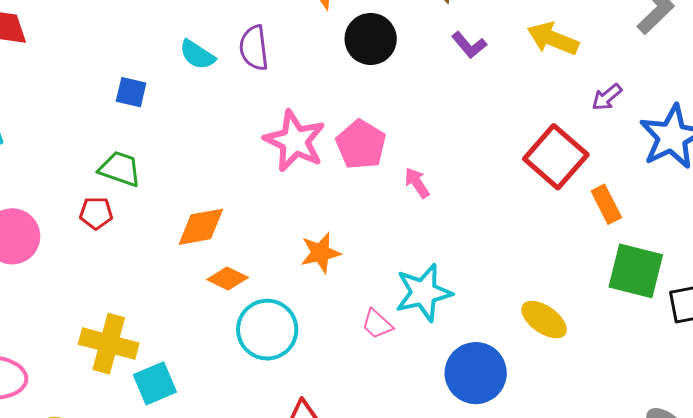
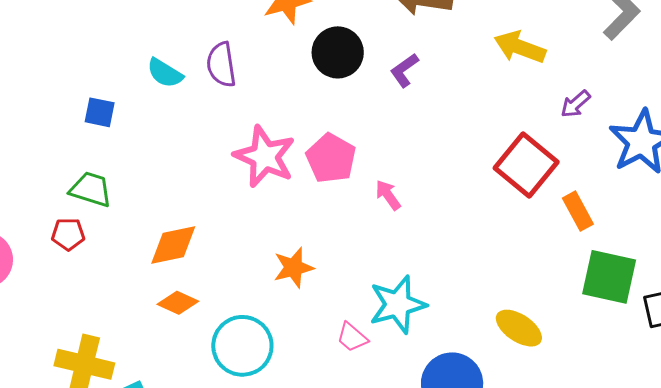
purple L-shape: (469, 45) -> (404, 70), moved, turned 96
orange diamond: (228, 279) -> (178, 303), moved

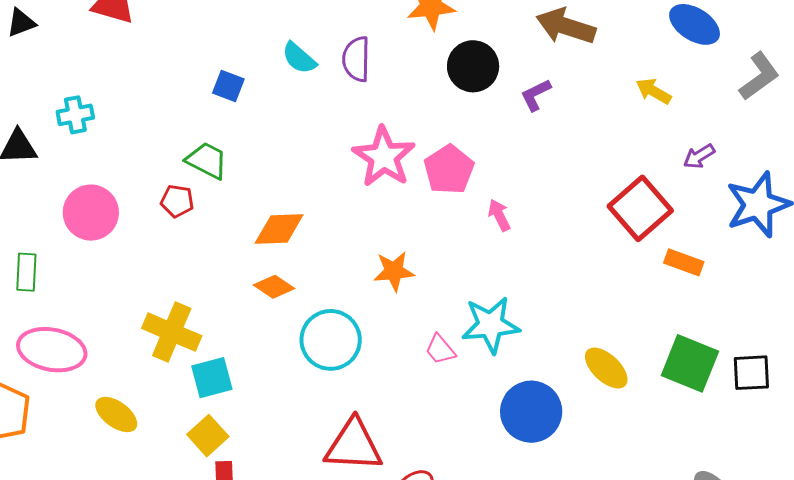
yellow arrow: (520, 47) -> (654, 91), size x0.7
orange rectangle: (578, 211) -> (684, 262), turned -51
green square: (609, 277) -> (690, 363), moved

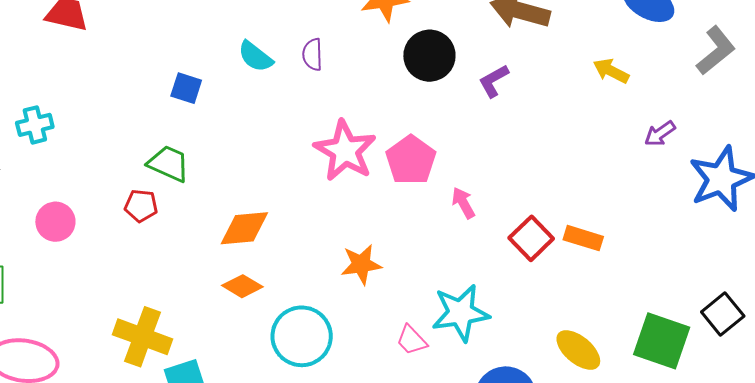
purple semicircle: (356, 59) -> (312, 55), size x0.7
red square: (640, 208) -> (531, 238), moved, size x0.7
pink circle: (91, 213) -> (55, 222), size x0.7
orange rectangle: (684, 262) -> (583, 238), moved
black square: (751, 373) -> (723, 314), moved, turned -33

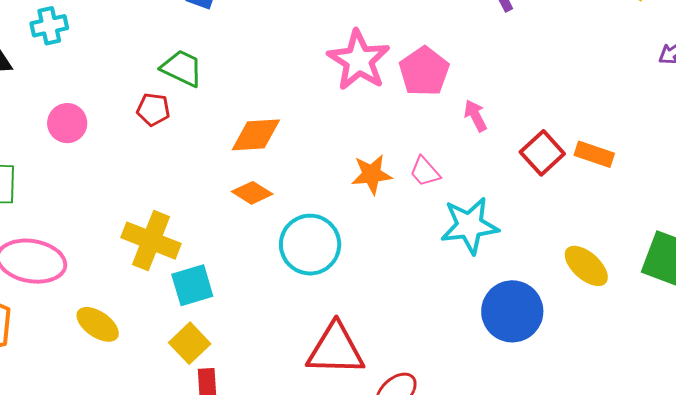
pink trapezoid: (412, 340) -> (425, 172), moved

